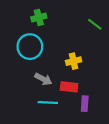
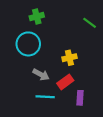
red rectangle: (69, 87) -> (65, 82), turned -42

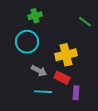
yellow cross: (69, 58) -> (66, 55), size x1.5
red rectangle: (65, 82) -> (62, 78), turned 63

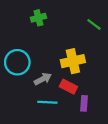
cyan circle: (27, 42) -> (17, 62), moved
gray arrow: (39, 71) -> (43, 79), turned -56

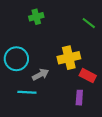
red rectangle: (68, 87) -> (88, 76), moved
cyan line: (47, 102) -> (27, 92), moved

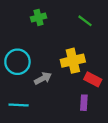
green line: (89, 23) -> (85, 21), moved
cyan line: (27, 92) -> (19, 105), moved

